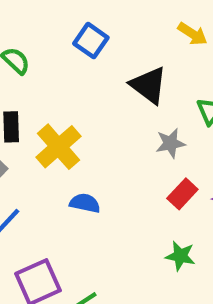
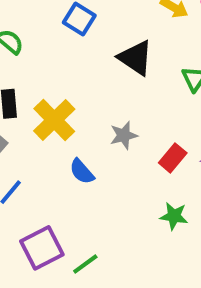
gray star: (170, 143) -> (124, 135), moved
blue semicircle: (85, 203) -> (82, 171), turned -140

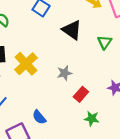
red rectangle: (173, 158) -> (81, 94), moved
blue semicircle: (82, 171) -> (39, 117), moved

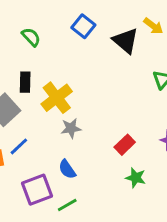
black triangle: (72, 30) -> (126, 41), moved
gray star: (65, 73) -> (71, 128), moved

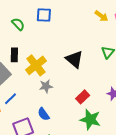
blue square: (83, 26) -> (44, 15), moved, turned -35
black triangle: (126, 41) -> (74, 59), moved
green star: (136, 178) -> (90, 119), size x1.5

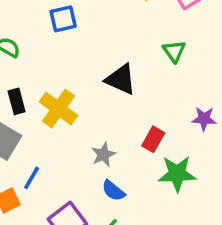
blue square: (44, 15) -> (63, 19), moved
gray star: (46, 86) -> (103, 155), moved
blue semicircle: (44, 114) -> (113, 191), moved

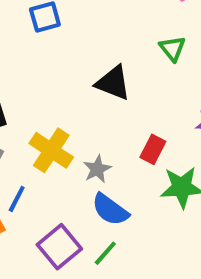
yellow cross: (58, 109) -> (51, 150), moved
blue semicircle: (113, 191) -> (110, 210), size x1.4

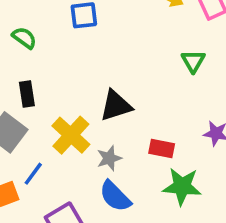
black triangle: (113, 83) -> (116, 106), moved, turned -48
red rectangle: (153, 149) -> (162, 149), turned 65

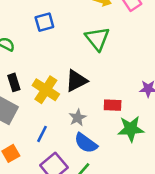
green triangle: (193, 61) -> (97, 39), moved, size x1.5
yellow cross: (71, 135) -> (46, 90), moved
blue line: (33, 174) -> (42, 134), moved

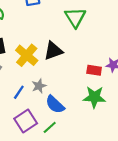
red rectangle: (113, 105) -> (94, 70), moved
gray star: (78, 118) -> (39, 86), moved

